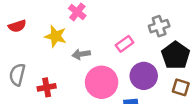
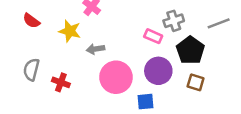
red semicircle: (17, 26) -> (31, 21), turned 54
pink rectangle: (125, 44) -> (153, 36), moved, turned 60
red cross: (47, 87) -> (61, 82), turned 30

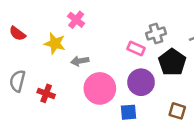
brown square: (196, 82) -> (177, 111), moved

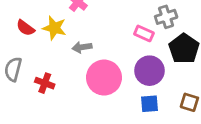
red semicircle: (17, 34) -> (25, 28), moved
blue square: (129, 112) -> (149, 104), moved

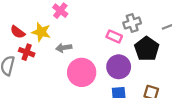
red cross: (45, 83) -> (27, 52), moved

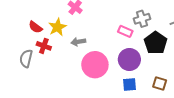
yellow star: (41, 32) -> (57, 27), turned 30

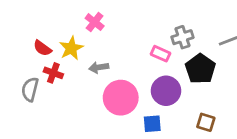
blue square: (129, 85) -> (152, 124), moved

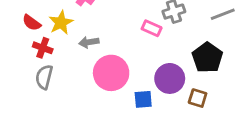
black pentagon: (200, 69) -> (207, 58), moved
gray semicircle: (30, 89) -> (44, 77), moved
purple circle: (166, 91) -> (170, 78), moved

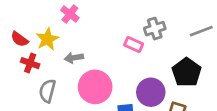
gray semicircle: (44, 77) -> (47, 91), moved

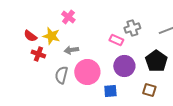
yellow star: (47, 39) -> (51, 36), turned -30
gray semicircle: (47, 91) -> (61, 75), moved
purple circle: (151, 92) -> (124, 66), moved

